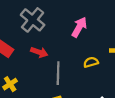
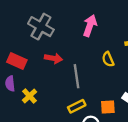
yellow semicircle: (91, 62) -> (108, 59), turned -88

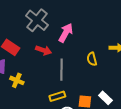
pink arrow: (90, 26) -> (66, 33), moved
yellow cross: (30, 96) -> (17, 80), turned -32

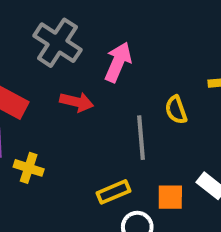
gray line: (61, 70) -> (141, 138), moved

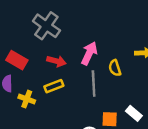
pink arrow: (118, 62) -> (89, 53), moved
yellow rectangle: (114, 192) -> (54, 86), moved

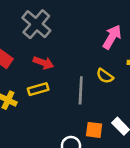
pink arrow: (89, 53) -> (112, 37), moved
yellow semicircle: (115, 68) -> (105, 76), turned -42

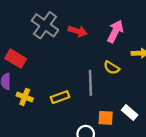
red arrow: (43, 63) -> (78, 31), moved
yellow rectangle: (38, 89) -> (60, 97), moved

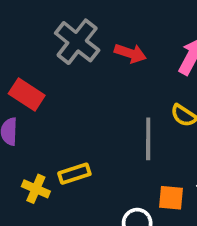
yellow cross: (25, 97) -> (36, 189), moved
yellow rectangle: (60, 97) -> (74, 174), moved

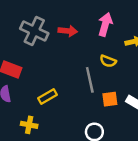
yellow rectangle: (74, 174) -> (47, 96), moved
orange square: (171, 198) -> (110, 99), moved

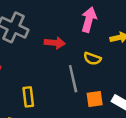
red arrow: (68, 31) -> (55, 43), moved
yellow rectangle: (47, 96) -> (28, 97), turned -66

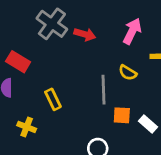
red arrow: (55, 43) -> (85, 34), moved
yellow rectangle: (28, 97) -> (53, 99), turned -30

